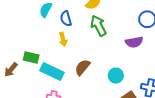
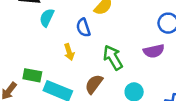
blue semicircle: (66, 19) -> (83, 28), moved
green arrow: (98, 26) -> (113, 58), moved

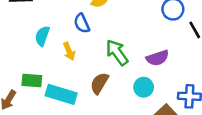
cyan semicircle: (47, 18) -> (42, 36), moved
purple semicircle: (154, 51) -> (157, 58), moved

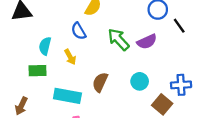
green arrow: (117, 52) -> (119, 39), moved
purple semicircle: (157, 58) -> (147, 42), moved
green rectangle: (32, 81) -> (37, 71), moved

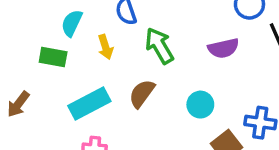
green arrow: (119, 39) -> (159, 46), moved
cyan rectangle: (67, 96) -> (89, 104), turned -50

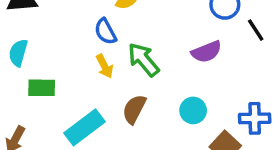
cyan semicircle: (72, 23) -> (18, 53), moved
yellow arrow: (106, 47) -> (105, 66), moved

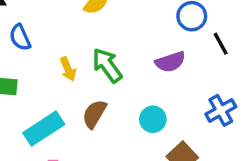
blue semicircle: (105, 31) -> (20, 37), moved
blue cross: (255, 118) -> (221, 110), moved, turned -32

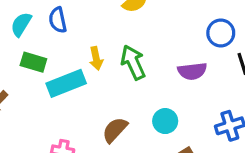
brown semicircle: (94, 114) -> (115, 130), moved
cyan rectangle: (44, 129) -> (66, 83), moved

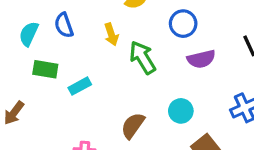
blue circle: (221, 33) -> (183, 24), moved
yellow arrow: (96, 58) -> (111, 34), moved
cyan rectangle: (66, 83) -> (80, 86), size x0.6

